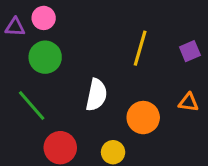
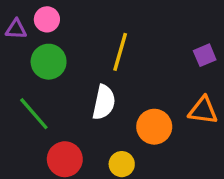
yellow line: (140, 48) -> (120, 52), moved
orange triangle: (188, 102) -> (203, 110), size x1.4

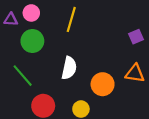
yellow line: (120, 52) -> (71, 19), moved

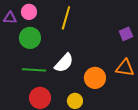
white semicircle: (69, 68) -> (64, 63), turned 30
green line: (23, 76) -> (34, 70), moved, turned -45

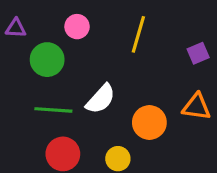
pink circle: (29, 12) -> (77, 27), moved
yellow line: (66, 18) -> (138, 34), moved

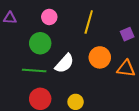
green circle: (47, 60) -> (40, 43), moved
orange circle: (149, 122) -> (100, 57), moved

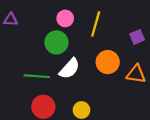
pink circle: (49, 17) -> (65, 18), moved
green circle: (40, 43) -> (56, 42), moved

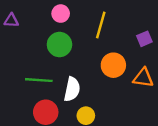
pink circle: (65, 18) -> (61, 14), moved
white semicircle: (70, 69) -> (72, 89), moved, turned -30

